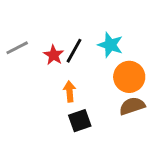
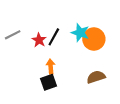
orange circle: (129, 77) -> (94, 39), moved
black square: (80, 121) -> (49, 82), moved

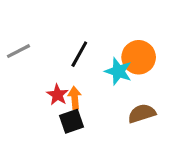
cyan star: (80, 33) -> (118, 71), moved
red star: (39, 40) -> (57, 95), moved

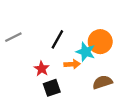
orange arrow: (75, 98) -> (72, 64), moved, turned 91

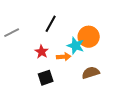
black line: (57, 39) -> (51, 24), moved
red star: (42, 69) -> (42, 52), moved

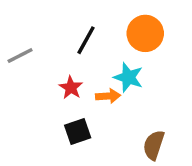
orange circle: (89, 37) -> (145, 33), moved
brown semicircle: (91, 73) -> (154, 145), moved, turned -54

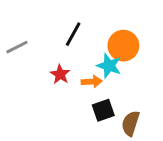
orange circle: (145, 33) -> (123, 46), moved
black square: (78, 132) -> (103, 110), moved

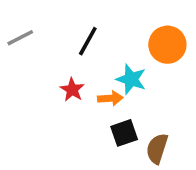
orange circle: (123, 46) -> (167, 45), moved
gray line: (17, 47) -> (20, 38), moved

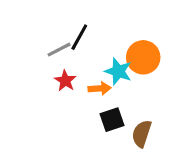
gray line: (20, 38) -> (59, 50), moved
orange circle: (167, 45) -> (143, 57), moved

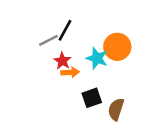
red star: (65, 81) -> (62, 61), moved
orange arrow: (100, 88) -> (70, 72), moved

